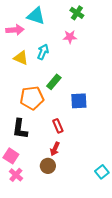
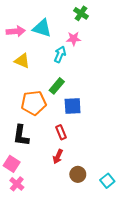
cyan triangle: (36, 16) -> (42, 28), moved
cyan arrow: (43, 52) -> (60, 54), moved
blue square: (79, 101) -> (73, 106), moved
brown circle: (48, 166) -> (78, 174), moved

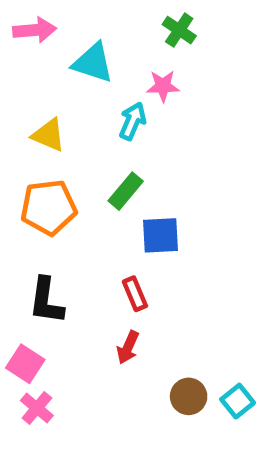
pink arrow: (16, 31) -> (35, 30), moved
orange pentagon: (34, 103) -> (49, 207), moved
brown circle: (78, 174) -> (189, 396), moved

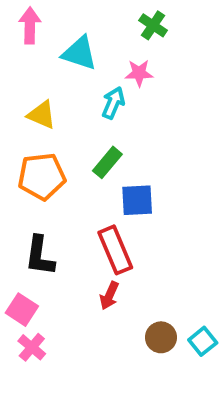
pink arrow: (35, 30) -> (30, 25), turned -84
red rectangle: (135, 294) -> (115, 250), size x1.6

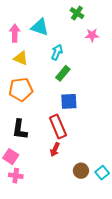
pink arrow: (30, 25) -> (15, 33), moved
pink star: (139, 73) -> (92, 35), moved
green rectangle: (107, 162) -> (63, 73), moved
pink cross: (32, 347) -> (16, 176), turned -32

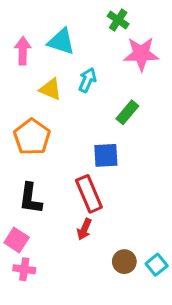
pink star: (92, 35) -> (141, 54), size x1.6
yellow triangle: (21, 58) -> (50, 89), moved
green rectangle: (63, 73) -> (127, 112), moved
orange pentagon: (21, 89) -> (32, 137), turned -30

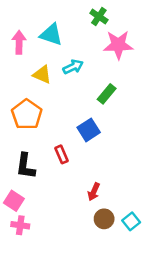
cyan arrow: (87, 80) -> (73, 67), turned 42
blue square: (106, 155) -> (89, 130), turned -30
red rectangle: (89, 194) -> (62, 154), moved, size x0.6
red arrow: (84, 229) -> (94, 192), moved

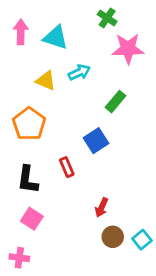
pink arrow: (19, 42) -> (21, 32), moved
pink square: (14, 201) -> (32, 219), moved
pink cross: (20, 225) -> (19, 258), moved

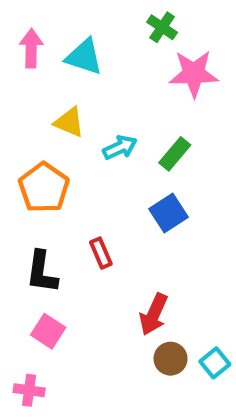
cyan arrow: (79, 72) -> (120, 148), moved
blue square: (96, 141) -> (168, 213), moved
red arrow: (102, 208) -> (154, 314), size x1.4

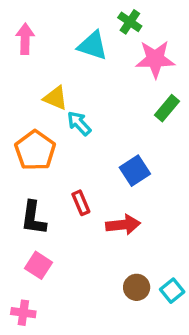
cyan triangle: (84, 57) -> (93, 46), moved
cyan arrow: (120, 148) -> (79, 123), moved, turned -108
green rectangle: (175, 154) -> (167, 108), moved
red arrow: (154, 314) -> (123, 225), moved, turned -120

